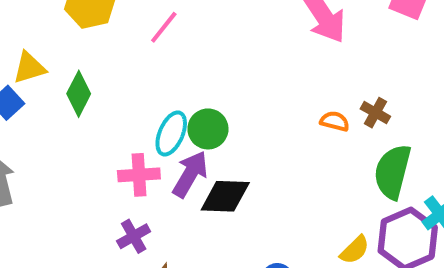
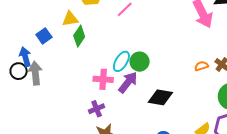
yellow triangle: (29, 68) -> (70, 19), moved
orange semicircle: (335, 121) -> (201, 66), turned -40
black diamond: (225, 196) -> (160, 97), moved

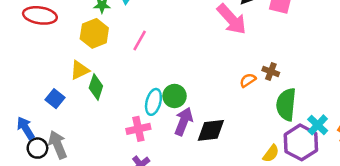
blue arrow: (25, 57) -> (26, 128), moved
purple arrow: (128, 82) -> (184, 121), moved

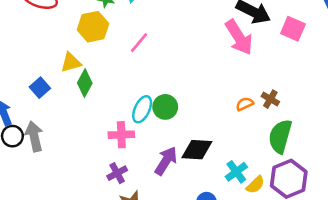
purple arrow: (184, 121) -> (166, 161), moved
cyan cross: (318, 125) -> (236, 172), moved

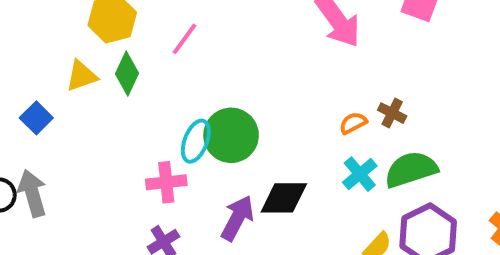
green diamond: (85, 83) -> (127, 74), moved
green circle: (165, 107) -> (231, 135), size x1.4
green semicircle: (280, 136) -> (411, 169), turned 60
cyan cross: (236, 172) -> (360, 174), moved

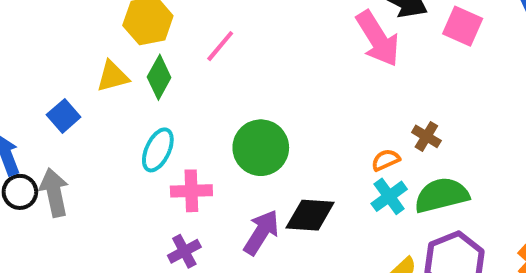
orange semicircle: (353, 123) -> (386, 160), moved
cyan ellipse: (196, 141) -> (158, 150), moved

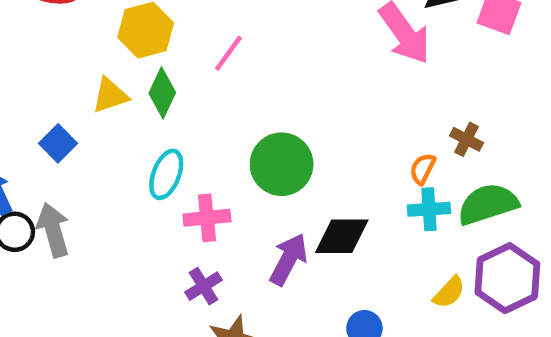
orange semicircle: (386, 160) -> (423, 169), turned -36
cyan cross: (389, 196) -> (429, 209), turned 36

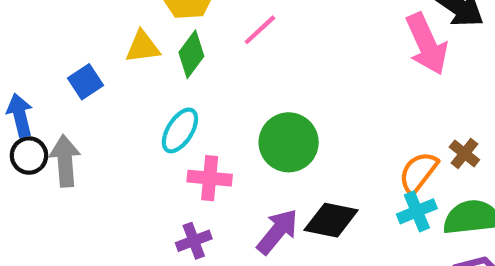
orange semicircle: (423, 169) -> (418, 173), size x1.5
cyan cross: (429, 209) -> (417, 211), turned -30

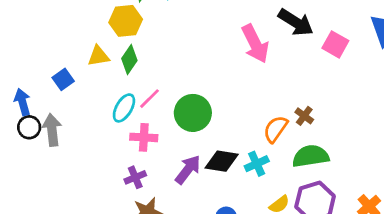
pink line: (260, 30) -> (150, 99), moved
pink arrow: (427, 44) -> (255, 44), moved
cyan cross: (417, 211) -> (257, 164), moved

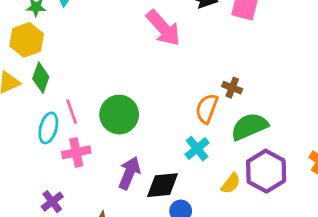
pink line: (150, 99) -> (72, 112), turned -50
black diamond: (222, 161) -> (163, 185), moved
purple cross: (135, 177) -> (52, 202), moved

